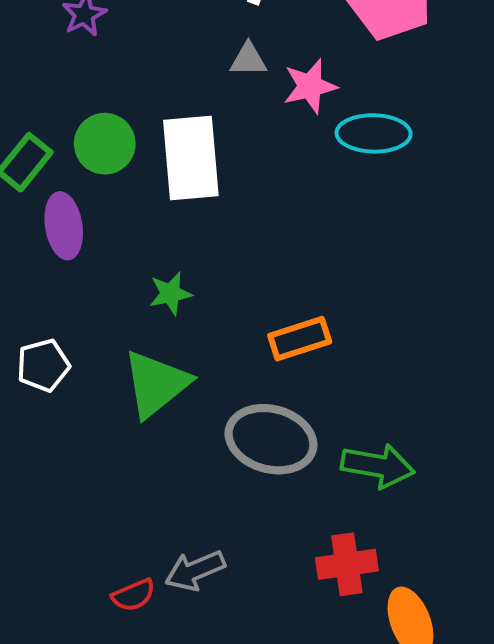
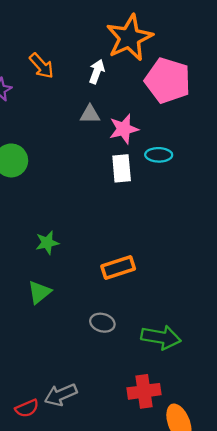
cyan ellipse: (374, 133) -> (159, 155), size x0.7
white rectangle: (191, 158) -> (122, 168), moved, size x0.6
green triangle: (156, 384) -> (39, 292), size x0.6
gray ellipse: (271, 439) -> (102, 323), size x0.5

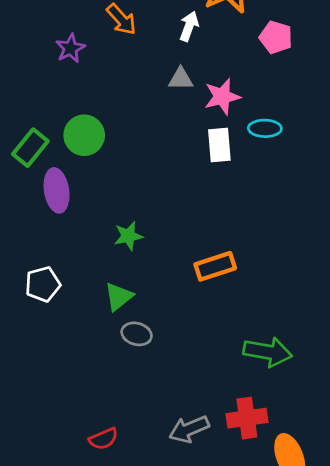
pink pentagon: (168, 81) -> (276, 37), size x0.6
gray ellipse: (102, 323) -> (137, 334), moved
gray arrow: (61, 395) -> (189, 429), moved

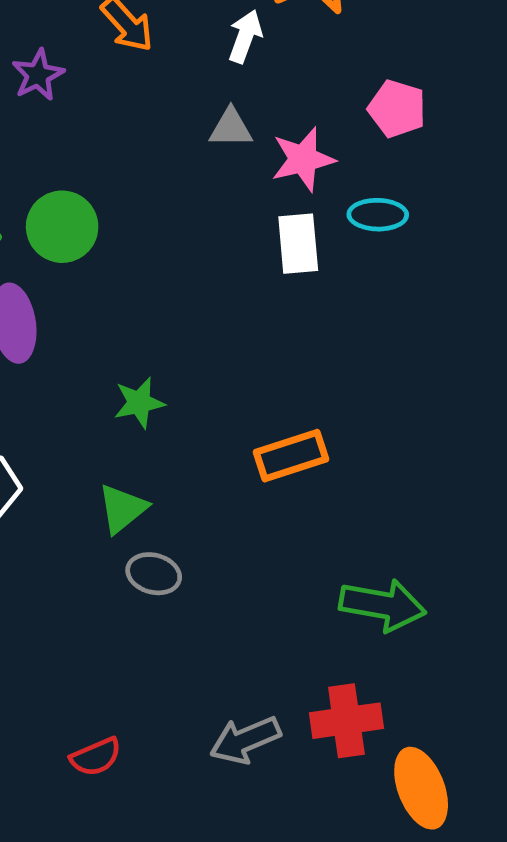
pink pentagon: (276, 37) -> (397, 109), moved

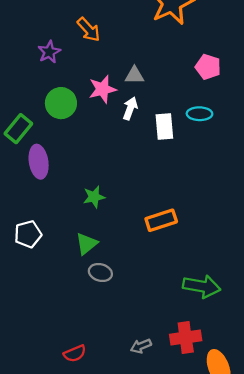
white arrow: (245, 36) -> (130, 108), moved
pink star: (303, 159) -> (103, 89), moved
green circle: (62, 227) -> (61, 103), moved
gray arrow: (245, 740) -> (141, 346), size x0.7

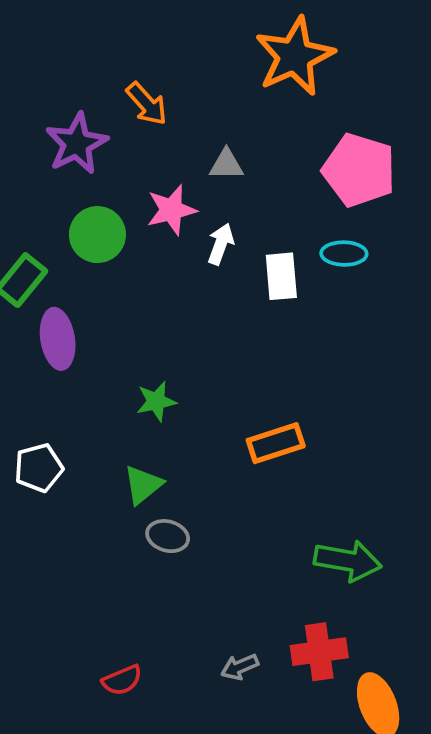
purple star: (49, 52) -> (77, 144), size x1.5
pink pentagon: (208, 67) -> (359, 170), size x1.6
gray triangle: (134, 75) -> (226, 164), moved

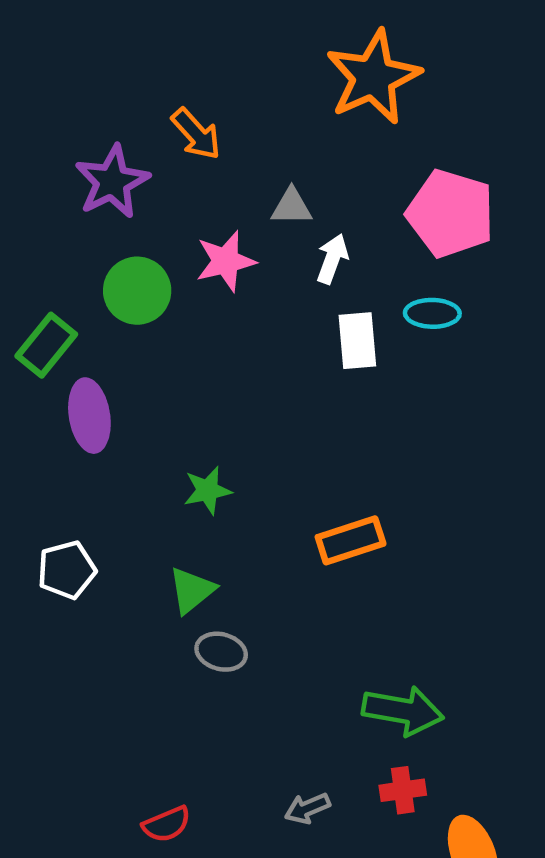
white arrow: (221, 244) -> (332, 259), moved
green arrow: (348, 561) -> (403, 711), moved
red cross: (319, 652) -> (403, 790), size x0.7

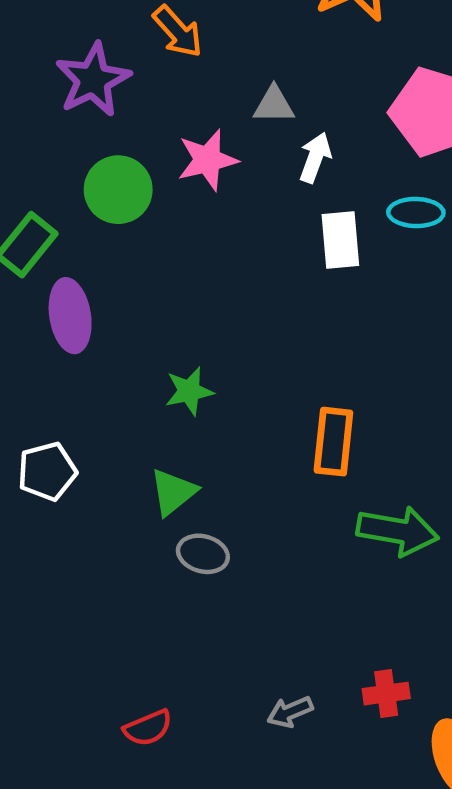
orange rectangle: (351, 540) -> (333, 442), turned -66
green arrow: (403, 711) -> (398, 531), moved

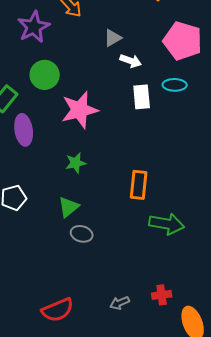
gray triangle: (274, 105) -> (113, 38), turned -30
white arrow: (315, 158) -> (131, 61), turned 90
pink star: (207, 160) -> (80, 110), moved, size x1.4
red semicircle: (148, 728) -> (58, 310), size x1.5

